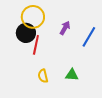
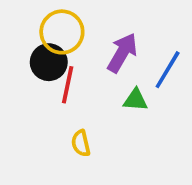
purple arrow: (65, 28) -> (122, 53), size x1.5
green triangle: (72, 75) -> (135, 100), moved

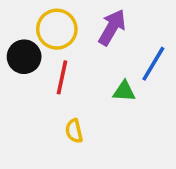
purple arrow: (122, 53) -> (112, 27), moved
black circle: (49, 62) -> (24, 57), moved

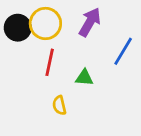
black circle: (24, 57) -> (18, 28), moved
green triangle: (124, 91) -> (84, 78), moved

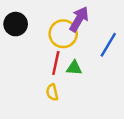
yellow circle: (45, 24) -> (63, 34), moved
red line: (50, 62) -> (56, 63), moved

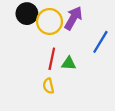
black circle: (16, 24) -> (27, 14), moved
yellow circle: (63, 34) -> (50, 21), moved

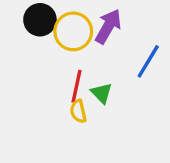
green triangle: (69, 63) -> (102, 93), turned 42
yellow semicircle: (48, 86) -> (78, 111), moved

